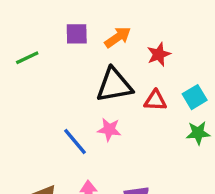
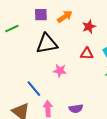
black triangle: (114, 85) -> (47, 44), moved
blue line: (75, 141) -> (34, 89), moved

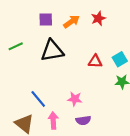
red star: (89, 27) -> (98, 18), moved
green line: (12, 29) -> (16, 46), moved
pink star: (60, 71) -> (75, 99), moved

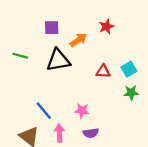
orange arrow: (71, 22) -> (78, 40), moved
green line: (16, 46) -> (20, 56), turned 40

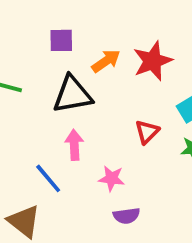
red star: (106, 27) -> (153, 61), moved, size x1.5
red triangle: (103, 71) -> (147, 132), moved, turned -48
pink arrow: (59, 133) -> (74, 145), moved

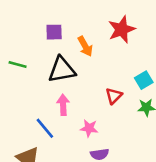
orange arrow: (106, 61) -> (85, 46), turned 96
red star: (153, 61) -> (122, 29), moved

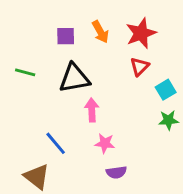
orange arrow: (85, 46) -> (100, 32), moved
red triangle: (114, 96) -> (140, 67), moved
pink arrow: (63, 105) -> (92, 110), moved

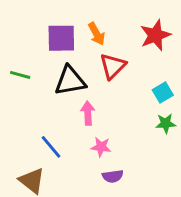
red star: (141, 33) -> (155, 35), moved
purple square: (66, 36) -> (61, 38), size x1.5
red triangle: (140, 67) -> (113, 66), moved, size x1.4

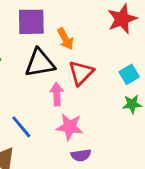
orange arrow: (97, 34) -> (65, 39), moved
red triangle: (113, 66) -> (81, 73), moved
pink star: (101, 147) -> (70, 127), size x1.4

